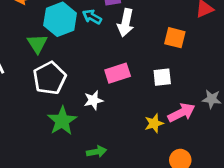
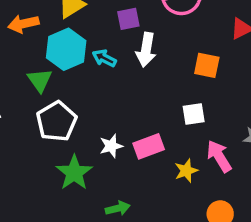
cyan arrow: (92, 17) -> (104, 58), moved
pink rectangle: (118, 73) -> (149, 146), moved
pink arrow: (181, 113) -> (219, 156), turned -92

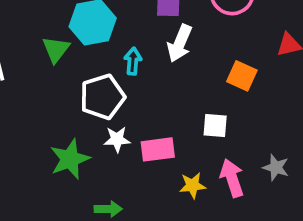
cyan arrow: (104, 58) -> (133, 61), moved, turned 55
white pentagon: (57, 121) -> (102, 97), moved

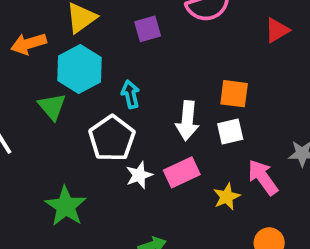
white arrow: (180, 43) -> (187, 121), moved
orange square: (242, 76) -> (234, 94), moved
green star: (70, 159) -> (66, 206), moved

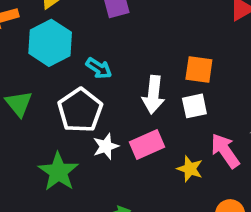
cyan arrow: (130, 94) -> (99, 68), turned 135
green triangle: (52, 107) -> (19, 104), moved
yellow star: (227, 197) -> (190, 169), turned -30
green star: (66, 206) -> (58, 172), moved

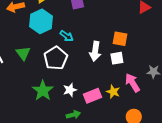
pink rectangle: (147, 145) -> (93, 96), moved
white star: (106, 146) -> (70, 90), moved

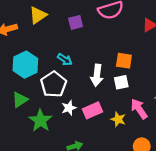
cyan hexagon: (41, 21) -> (25, 65), moved
green triangle: (23, 53) -> (20, 100), moved, turned 35
white star: (70, 90) -> (69, 108), moved
pink rectangle: (93, 96) -> (93, 110), moved

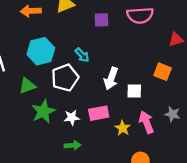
orange square: (124, 61) -> (163, 72), moved
white star: (69, 108) -> (72, 118), moved

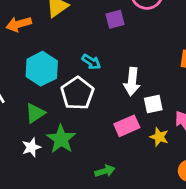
purple square: (102, 20) -> (115, 19), moved
white square: (134, 91) -> (153, 104), moved
white star: (72, 118) -> (31, 147), moved

